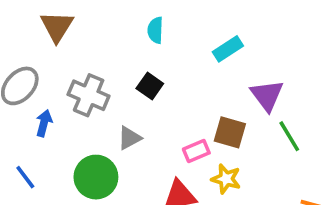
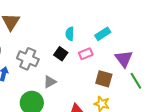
cyan semicircle: (155, 30) -> (70, 34), moved
pink rectangle: (196, 151) -> (86, 54), moved

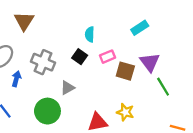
cyan rectangle: (103, 34) -> (140, 28), moved
brown square: (104, 79) -> (125, 71), moved

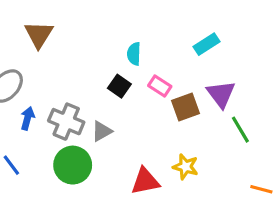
pink rectangle: (107, 57) -> (160, 86), turned 56
gray cross: (43, 62) -> (66, 122), moved
brown square: (125, 71) -> (186, 107), turned -36

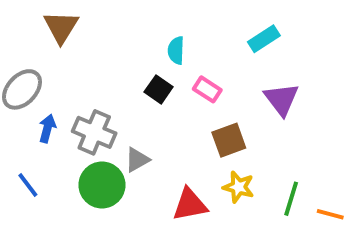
brown square: (186, 107) -> (229, 140), moved
green line: (240, 130) -> (291, 199), moved, turned 48
gray triangle: (102, 131) -> (137, 160), moved

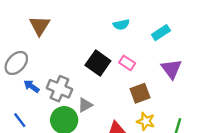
cyan semicircle: (176, 50) -> (121, 24), moved, turned -105
black square: (159, 89) -> (98, 63), size x1.5
blue arrow: (47, 128) -> (31, 86), turned -70

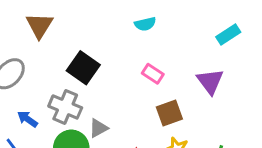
cyan rectangle: (161, 33) -> (228, 35), moved
black square: (98, 63) -> (83, 68), moved
blue arrow: (31, 86) -> (27, 119), moved

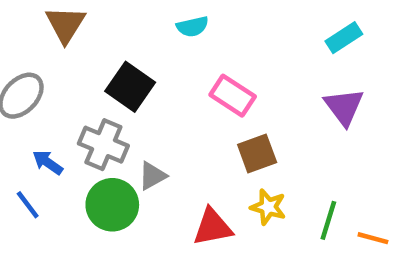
cyan semicircle: (145, 24) -> (192, 27), moved
pink rectangle: (153, 74) -> (233, 96), size x1.4
purple triangle: (210, 81) -> (344, 107), moved

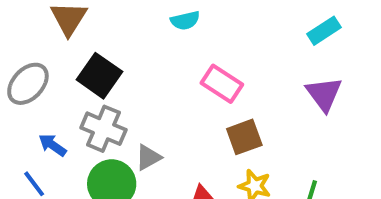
black square: (130, 87) -> (99, 76), moved

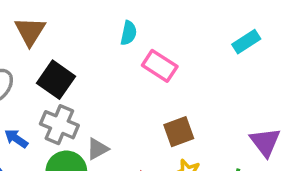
cyan semicircle: (185, 21) -> (129, 33), turned -65
pink rectangle: (222, 84) -> (160, 66), moved
purple triangle: (324, 94) -> (265, 142), moved

